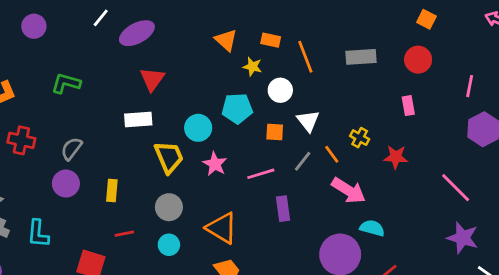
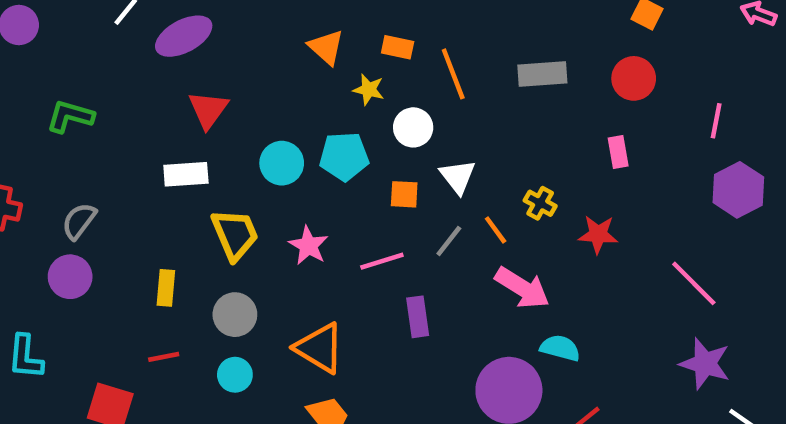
cyan circle: (198, 128) -> (282, 163), moved
yellow rectangle: (112, 190) -> (166, 288), moved

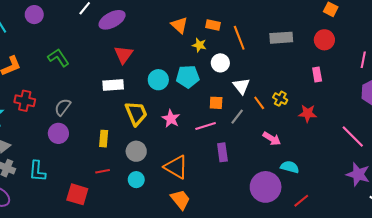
green L-shape: (70, 116) -> (58, 58), turned 40
orange square: (404, 194) -> (216, 103), moved
orange line: (496, 230) -> (259, 103), moved
pink arrow: (522, 288) -> (272, 139), size x0.7

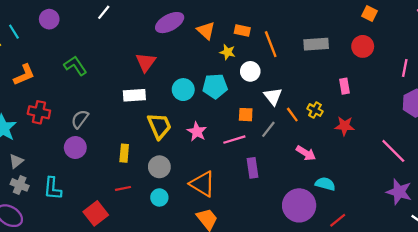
purple ellipse: (112, 20) -> (170, 23), moved
pink rectangle: (317, 74) -> (345, 86), moved
red square: (77, 194) -> (96, 213), turned 35

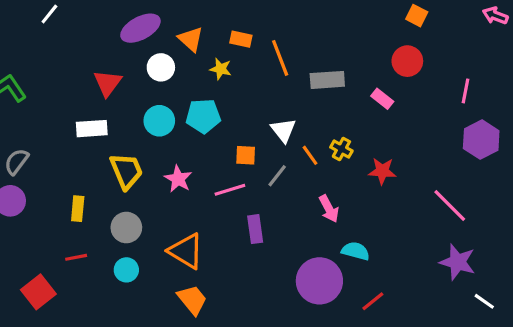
gray rectangle: (316, 44) -> (327, 80), moved
white circle: (250, 71) -> (161, 67), moved
pink rectangle: (345, 86) -> (382, 99), moved, turned -42
pink arrow: (306, 153) -> (329, 209), turned 30

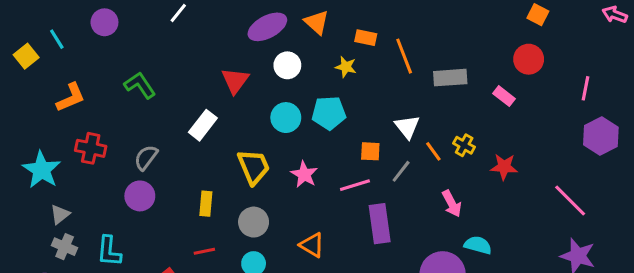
orange triangle: (191, 39) -> (317, 22), moved
white rectangle: (92, 129) -> (203, 125), moved, turned -48
purple rectangle: (255, 229) -> (380, 224), size x1.4
orange triangle: (186, 251) -> (312, 245), size x0.7

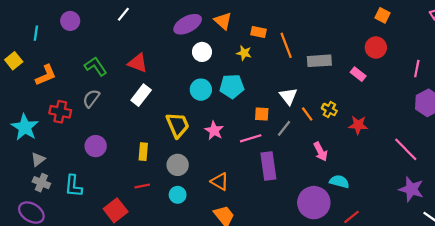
cyan line: (57, 39) -> (36, 33), turned 40
yellow square: (26, 56) -> (14, 61), moved
red triangle: (235, 81) -> (138, 63), moved, turned -45
gray semicircle: (146, 158) -> (91, 98), moved

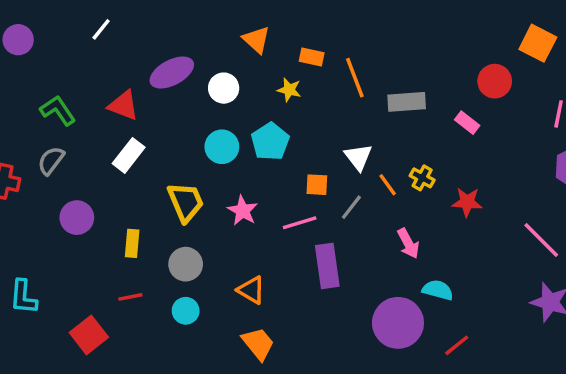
orange square: (383, 15) -> (538, 43), moved, size x1.5
purple ellipse: (188, 24) -> (172, 73), moved
cyan pentagon: (232, 86) -> (270, 142), turned -30
purple circle: (96, 146) -> (77, 218), moved

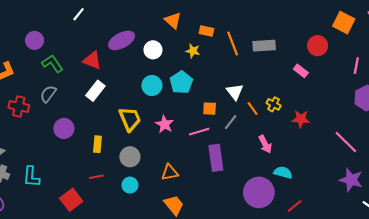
purple circle: (18, 40) -> (35, 40), moved
gray rectangle: (407, 102) -> (264, 46), moved
orange triangle: (251, 290) -> (170, 172), turned -42

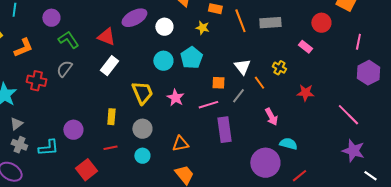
yellow cross: (274, 104) -> (279, 68), moved
purple circle: (64, 128) -> (73, 130), moved
cyan L-shape: (31, 177) -> (48, 148), turned -100

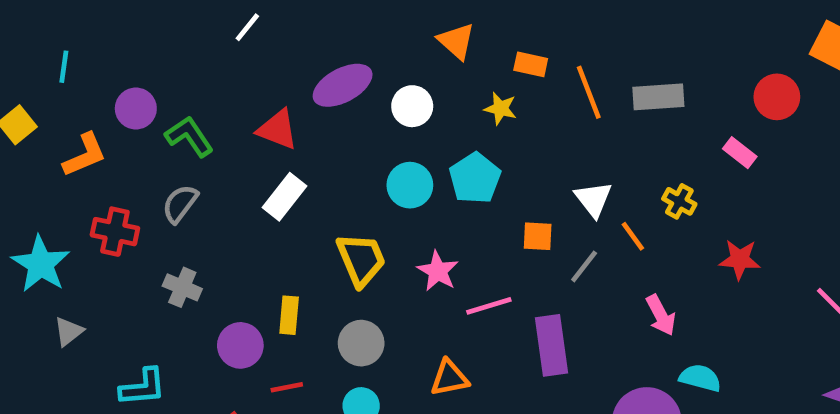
purple circle: (51, 18) -> (136, 108), moved
pink line: (208, 105) -> (489, 306), moved
purple circle: (73, 130) -> (240, 345), moved
gray cross: (19, 145) -> (182, 287), moved

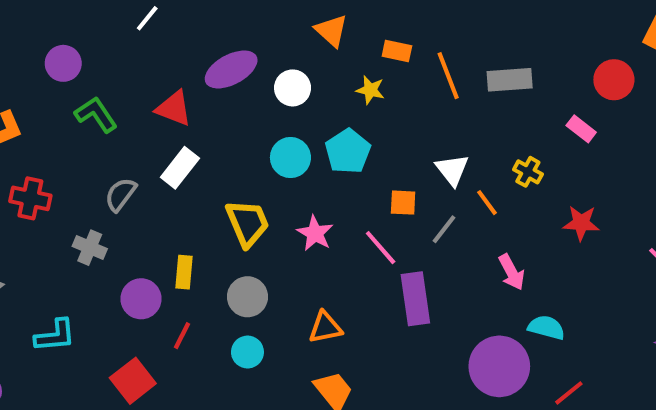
purple circle: (136, 108) -> (63, 63), moved
gray semicircle: (180, 204) -> (121, 194), moved
pink line: (489, 306) -> (381, 248), moved, turned 66
red line: (287, 387) -> (182, 336), turned -52

